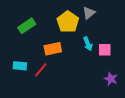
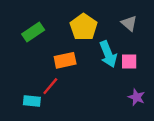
gray triangle: (89, 13) -> (129, 23), moved, turned -40
cyan arrow: (88, 44) -> (108, 54), size x1.5
cyan rectangle: (20, 66) -> (32, 101), moved

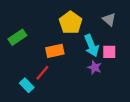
green rectangle: (33, 32) -> (17, 37), moved
purple star: (136, 97) -> (95, 68), moved
cyan rectangle: (32, 101) -> (27, 85), turned 40

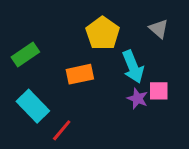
pink square: (109, 52) -> (159, 91), moved
red line: (42, 73) -> (62, 130), moved
cyan rectangle: (27, 85) -> (33, 106), moved, size x1.5

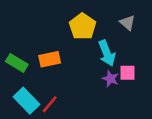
green rectangle: (25, 55) -> (17, 63), moved, turned 65
orange rectangle: (80, 74) -> (50, 59), moved
cyan rectangle: (33, 106) -> (27, 101), moved

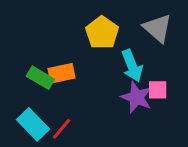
gray triangle: (127, 23) -> (158, 28), size x1.5
green rectangle: (17, 63) -> (40, 78), moved
purple star: (110, 79) -> (137, 97), size x1.5

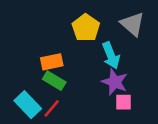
green rectangle: (40, 78) -> (54, 81), moved
pink square: (158, 90) -> (124, 102), moved

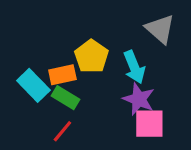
yellow pentagon: (86, 28) -> (91, 56), moved
pink square: (124, 102) -> (149, 124), size x1.5
cyan rectangle: (28, 105) -> (33, 85), moved

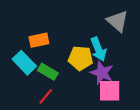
yellow pentagon: (91, 56) -> (80, 58), moved, turned -30
orange rectangle: (62, 75) -> (39, 40), moved

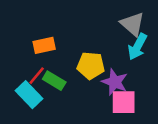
cyan arrow: (98, 49) -> (137, 47), moved, turned 50
cyan rectangle: (24, 63) -> (29, 95), moved
red line: (46, 96) -> (37, 76), moved

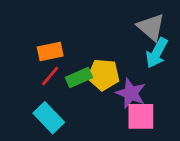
red line: (37, 76) -> (50, 76), moved
green rectangle: (54, 81) -> (79, 77), moved, turned -55
cyan rectangle: (29, 95) -> (49, 118), moved

